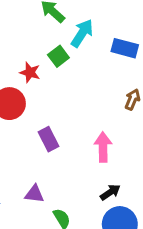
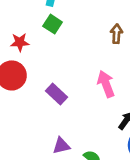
green square: (58, 56) -> (53, 24), moved

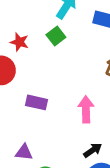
purple rectangle: (56, 94) -> (36, 102), turned -50

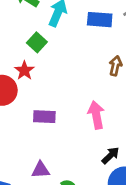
green square: (56, 36) -> (37, 42), moved
red star: (19, 42) -> (24, 71), moved, turned 30

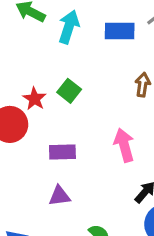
green square: (37, 42) -> (69, 91), moved
purple triangle: (41, 170) -> (59, 196), moved

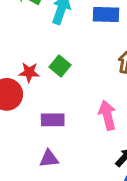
red star: (34, 99) -> (29, 72), turned -30

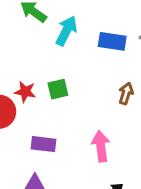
green square: (60, 66) -> (58, 89), turned 30

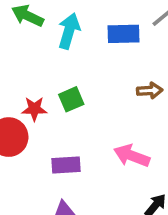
brown arrow: (126, 94) -> (150, 91), turned 80
pink arrow: (101, 146) -> (132, 156), turned -52

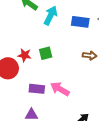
pink arrow: (132, 156) -> (60, 89), moved

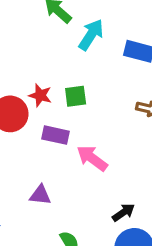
purple rectangle: (37, 89) -> (55, 135), moved

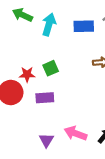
pink arrow: (92, 158) -> (76, 133), moved
purple triangle: (40, 195) -> (46, 140), turned -49

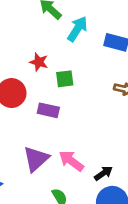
red star: (27, 74) -> (39, 62), moved
purple triangle: (46, 140) -> (36, 159), size x1.5

